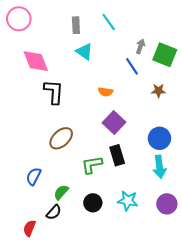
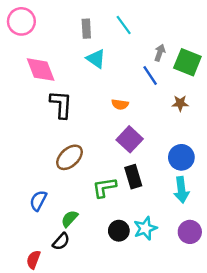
cyan star: (128, 201) -> (145, 228), turned -30
black circle: (93, 203) -> (119, 231), moved

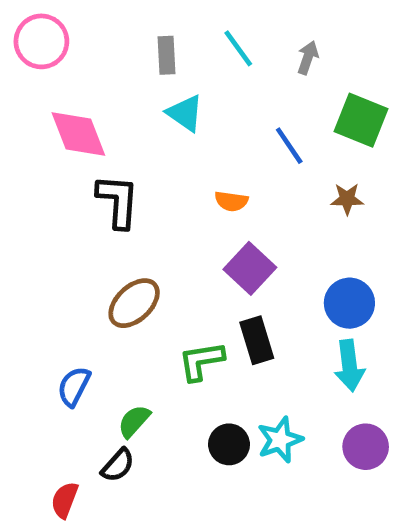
gray arrow: (160, 53) -> (308, 58), moved

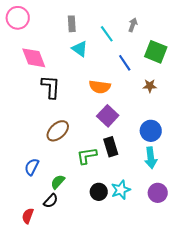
cyan line: (238, 48) -> (107, 34), moved
orange semicircle: (231, 201) -> (100, 87), size x1.5

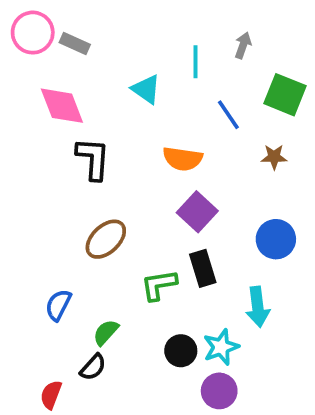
gray rectangle: (72, 24) -> (75, 44), moved, turned -63
cyan line: (107, 34) -> (195, 62), turned 36
cyan arrow: (151, 158) -> (258, 307), moved
purple circle: (158, 193) -> (219, 391), moved

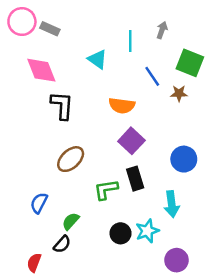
brown star: (274, 157) -> (179, 93), moved
purple circle: (219, 391) -> (177, 260), moved

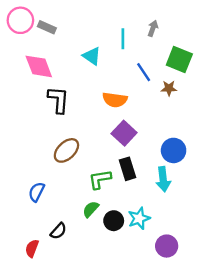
cyan arrow: (172, 204) -> (163, 179), moved
green semicircle: (71, 221) -> (91, 209), moved

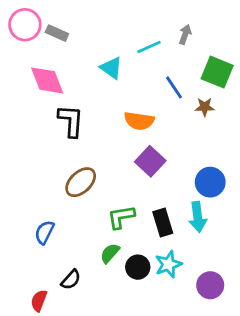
cyan line: (123, 39) -> (149, 47), turned 66
black rectangle: (127, 169) -> (163, 223), moved
purple circle: (167, 246) -> (210, 285), moved

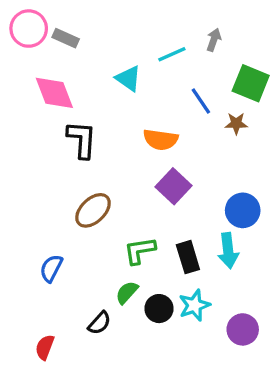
black semicircle: (71, 280) -> (99, 323), moved

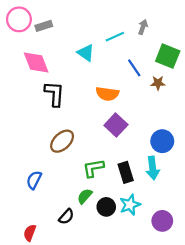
gray rectangle: (66, 38) -> (44, 26), turned -42

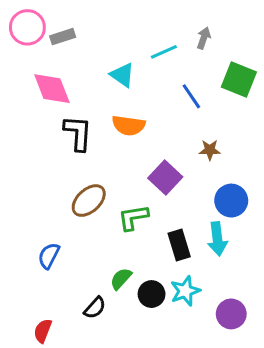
brown star: (158, 83) -> (210, 150), moved
orange semicircle: (107, 94) -> (129, 125), moved
green L-shape: (93, 168) -> (133, 217), moved

